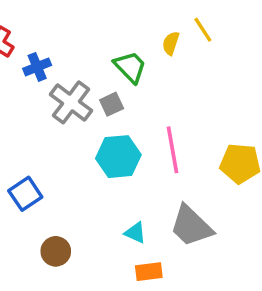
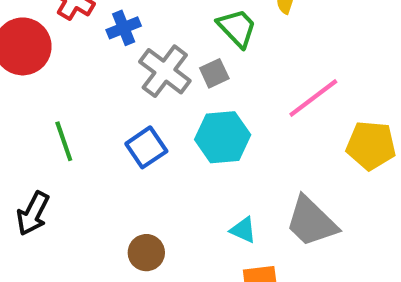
pink line: (172, 150) -> (313, 98), moved, turned 63
blue square: (25, 194) -> (146, 147), moved

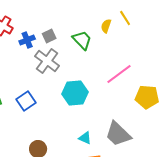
gray square: (214, 73) -> (49, 36), moved
blue square: (146, 147) -> (26, 101), moved

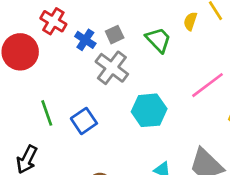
blue cross: (27, 40) -> (85, 40), turned -35

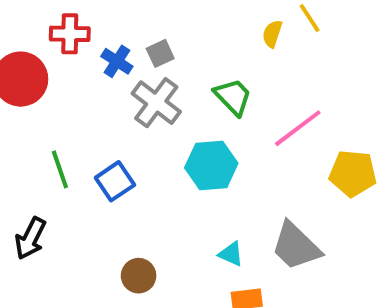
red cross: (53, 21) -> (70, 34), turned -30
green trapezoid: (158, 40) -> (233, 97), moved

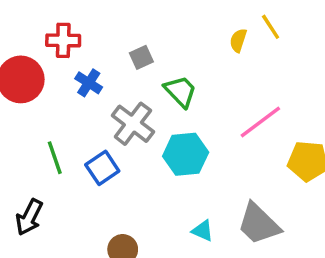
blue cross: (117, 61) -> (89, 83), moved
green trapezoid: (233, 97) -> (180, 91), moved
gray cross: (156, 103) -> (133, 124), moved

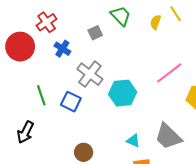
red cross: (63, 40) -> (47, 22), turned -36
green trapezoid: (180, 91) -> (121, 16), moved
blue square: (102, 168) -> (71, 102), turned -30

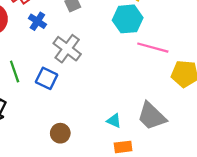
pink line: (169, 73) -> (153, 48), turned 52
cyan hexagon: (123, 93) -> (128, 19), moved

